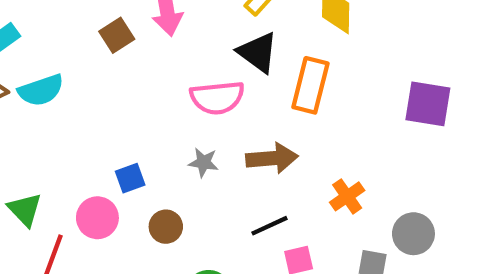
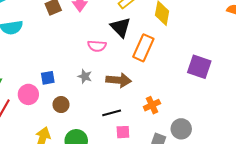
pink semicircle: (217, 98) -> (97, 46), size x0.7

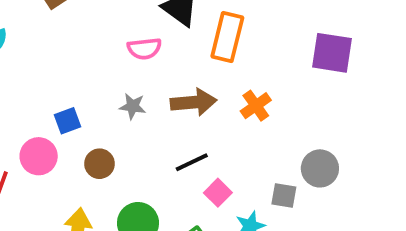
orange cross: (152, 105) -> (256, 106), moved
pink square: (123, 132) -> (218, 193), turned -32

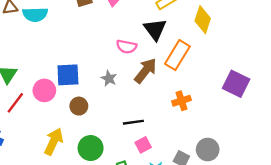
brown arrow: (194, 102) -> (146, 71), moved, turned -64
blue square: (67, 121) -> (68, 75), size x1.5

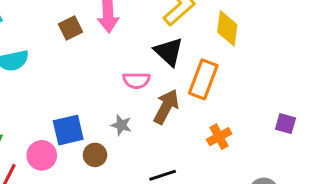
purple square: (236, 84) -> (286, 124), moved, size x0.6
brown circle: (79, 106) -> (95, 155), moved

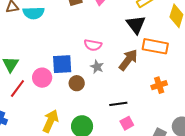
orange rectangle: (203, 79) -> (155, 46), turned 70
pink semicircle: (136, 80) -> (93, 45), moved

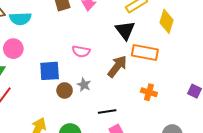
gray star: (97, 67) -> (84, 85), moved
pink circle: (42, 78) -> (13, 49), moved
orange cross: (159, 85) -> (149, 92), turned 35

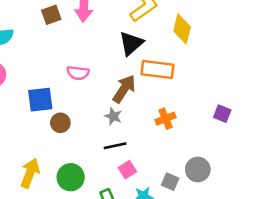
black triangle: (125, 30) -> (131, 43), turned 30
gray star: (84, 85) -> (113, 116), moved
orange cross: (149, 92) -> (166, 119), turned -35

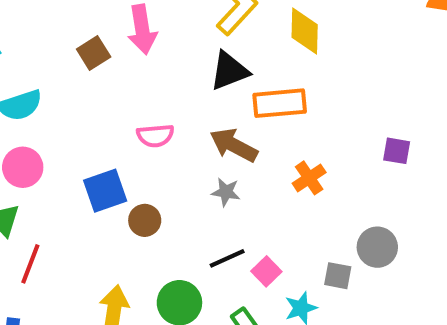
black triangle: (131, 43) -> (229, 71), turned 32
brown arrow: (124, 89) -> (234, 145), turned -84
black line: (115, 146) -> (227, 258), moved

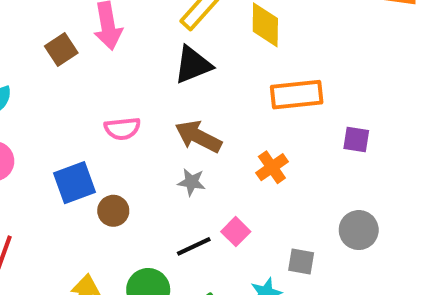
orange rectangle: (280, 103) -> (297, 95), moved
gray circle: (377, 247) -> (359, 230), moved
pink square: (266, 271) -> (236, 232), moved

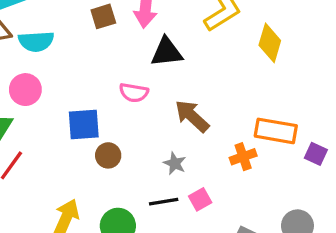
black triangle: (193, 65) -> (167, 52), moved
orange rectangle: (297, 95) -> (276, 131), moved
gray star: (191, 182) -> (175, 163), moved

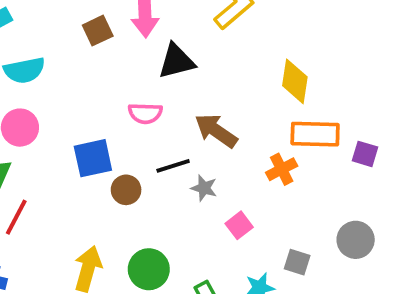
yellow diamond: (270, 43) -> (295, 81), moved
black line: (164, 202) -> (173, 166), moved

